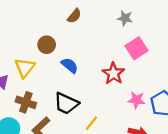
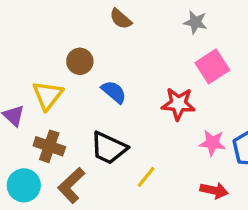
brown semicircle: (74, 16) -> (121, 19), turned 91
red star: (113, 73) -> (178, 104), turned -30

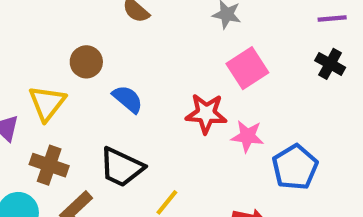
pink star: (212, 143) -> (247, 136), moved

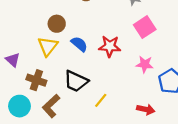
yellow triangle: (47, 103) -> (48, 46), moved
red star: (206, 113) -> (110, 46), moved

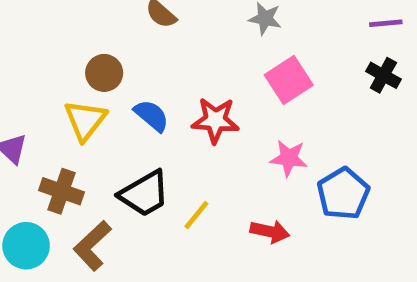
black trapezoid: (76, 81) -> (144, 194), turned -55
yellow line: (101, 100) -> (196, 215), moved
red arrow: (146, 109) -> (270, 232), moved

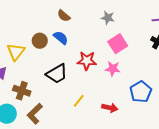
blue semicircle: (151, 116) -> (61, 38), moved
yellow triangle: (85, 120) -> (16, 52), moved
pink star: (289, 158) -> (113, 69), moved
black trapezoid: (144, 194) -> (57, 74), moved

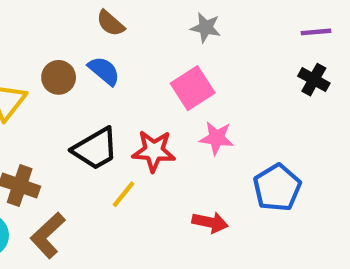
pink square: (118, 44) -> (193, 88), moved
red star: (87, 61) -> (154, 151), moved
yellow line: (79, 101) -> (123, 194), moved

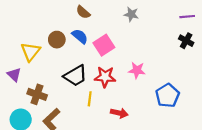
pink square: (193, 88) -> (104, 45), moved
yellow line: (123, 194) -> (90, 99), turned -32
red arrow: (210, 222) -> (119, 113), moved

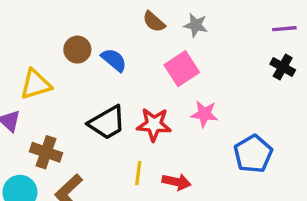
brown semicircle: (83, 12) -> (154, 22), moved
brown circle: (57, 40) -> (77, 50), moved
pink square: (104, 45) -> (182, 69), moved
yellow triangle: (30, 52) -> (36, 84), turned 35
yellow line: (90, 99) -> (138, 173), moved

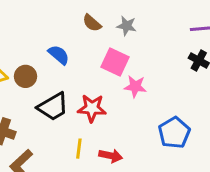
brown circle: (77, 50) -> (26, 76), moved
pink square: (182, 69) -> (115, 62), turned -32
pink star: (204, 114) -> (135, 86), moved

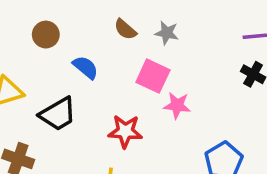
brown circle: (26, 76) -> (46, 35), moved
black trapezoid: (53, 107) -> (58, 114), moved

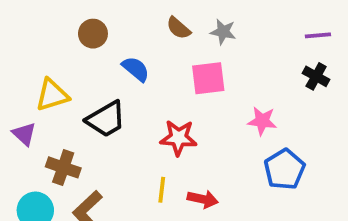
pink square: (153, 76) -> (208, 78), turned -32
pink star: (177, 105) -> (262, 121), moved

